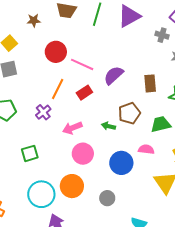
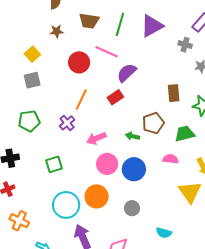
pink line: (82, 64) -> (107, 52), moved
purple semicircle: (114, 75) -> (127, 73), moved
red rectangle: (84, 93) -> (115, 97), moved
blue circle: (121, 163) -> (134, 169), moved

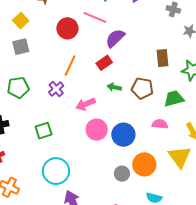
brown pentagon: (153, 123) -> (142, 88), turned 30
green arrow: (133, 136) -> (114, 87), moved
orange circle: (97, 196) -> (144, 164), moved

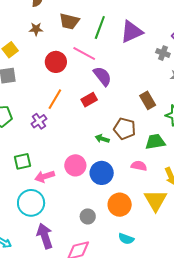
purple semicircle: (115, 38) -> (102, 76), turned 90
brown rectangle: (162, 58) -> (148, 100), turned -30
green arrow: (114, 87) -> (102, 139), moved
pink arrow: (86, 104) -> (45, 176), moved
gray circle: (122, 174) -> (88, 216), moved

